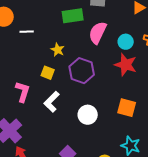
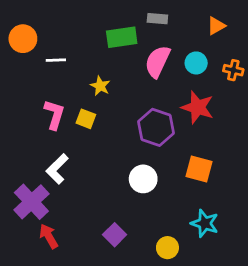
cyan circle: (126, 42) -> (196, 63), moved
purple hexagon: (82, 71) -> (156, 127), moved
pink L-shape: (23, 92) -> (54, 115), moved
white L-shape: (52, 102) -> (57, 169), moved

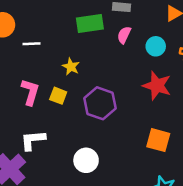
pink semicircle: (157, 62) -> (124, 35), moved, size x0.6
purple hexagon: (156, 127) -> (100, 103), moved
white L-shape: (57, 169) -> (33, 140), turned 40
white circle: (143, 179) -> (86, 160), moved

